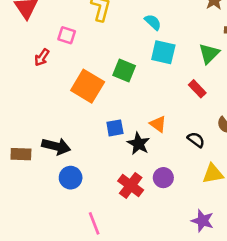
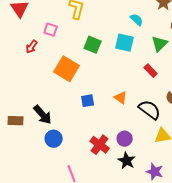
cyan semicircle: (153, 22) -> (137, 20), moved
green square: (124, 70) -> (93, 45), moved
black semicircle: (196, 140) -> (150, 110), size x1.6
black star: (138, 144) -> (127, 161), moved
black arrow: (56, 146) -> (43, 115), turned 35

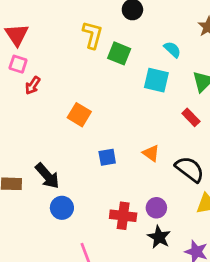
pink square: (51, 30) -> (18, 64), moved
green square: (93, 45) -> (119, 53), moved
orange square: (67, 69) -> (79, 115), size x0.7
red cross: (100, 145) -> (123, 216), turned -30

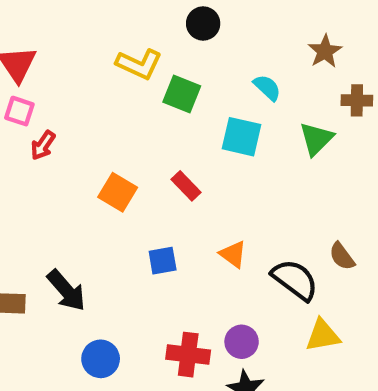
yellow L-shape: (93, 35) -> (139, 64), turned 100
red rectangle: (191, 117) -> (186, 186), moved
blue circle: (62, 208) -> (101, 359), moved

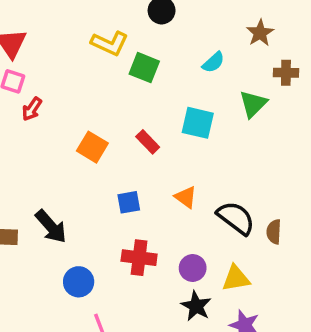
cyan semicircle: (267, 88) -> (213, 62), turned 95
cyan square: (242, 137) -> (198, 123), moved
brown semicircle: (342, 256) -> (274, 232), moved, turned 40
yellow triangle: (323, 335) -> (236, 278), moved
red cross: (188, 355) -> (139, 258), moved

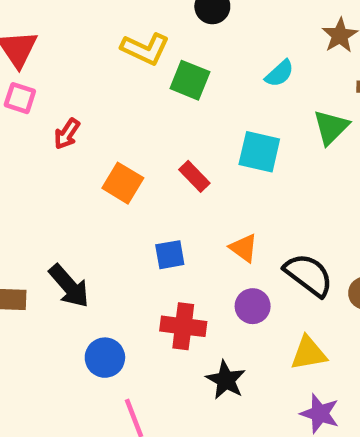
red arrow: (32, 109) -> (67, 134), moved
purple circle: (193, 268) -> (253, 306), moved
black star: (196, 306) -> (226, 380), moved

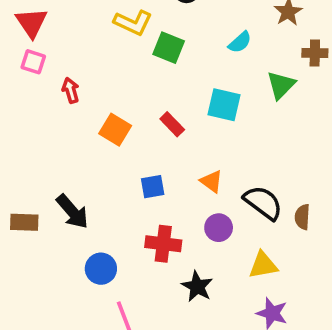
red arrow: (67, 134) -> (71, 90), turned 130

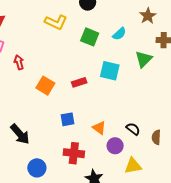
green square: (169, 48) -> (90, 37), moved
red rectangle: (172, 124) -> (79, 82), turned -64
orange triangle: (211, 181) -> (99, 128), moved
black semicircle: (263, 203) -> (133, 129), size x0.6
purple circle: (219, 228) -> (115, 146), moved

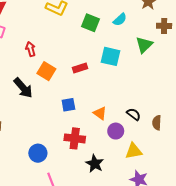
red arrow: (19, 62) -> (31, 49), moved
black arrow: (20, 134) -> (23, 88), moved

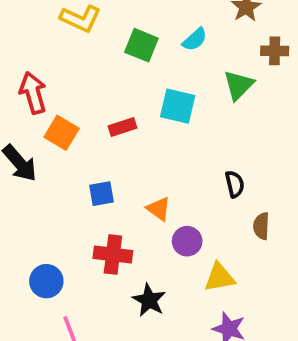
red arrow: (31, 49) -> (33, 93), size x1.5
black semicircle: (134, 114) -> (235, 184), moved, turned 40

